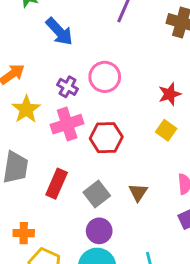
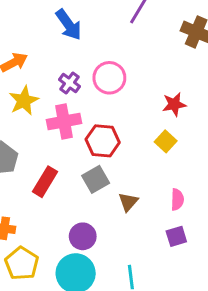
gray square: (97, 194) -> (96, 179), moved

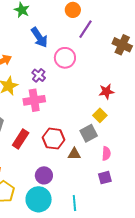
pink circle: (109, 78) -> (65, 58), moved
red hexagon: (103, 141) -> (54, 139), moved
gray square: (96, 179) -> (89, 133), moved
brown triangle: (128, 202) -> (74, 154), turned 48

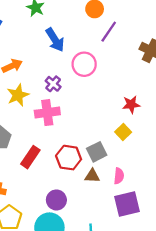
gray square: (89, 133) -> (97, 152), moved
pink semicircle: (106, 154) -> (119, 176), moved
purple square: (105, 178) -> (127, 204), size x1.6

